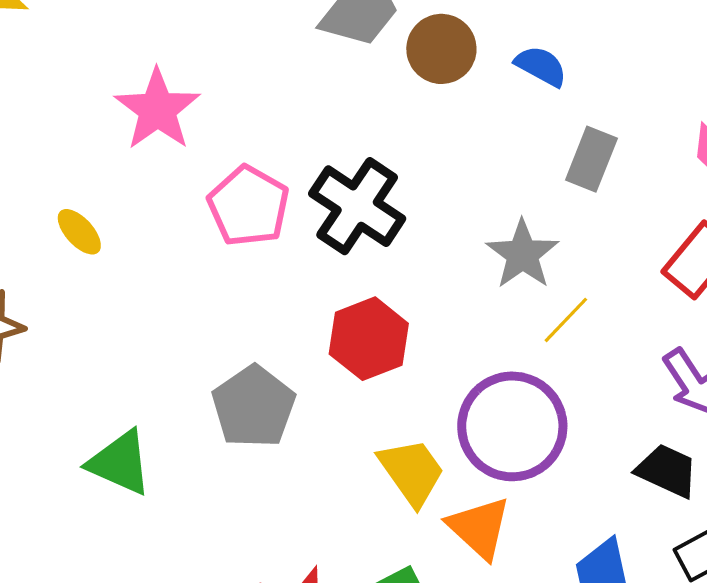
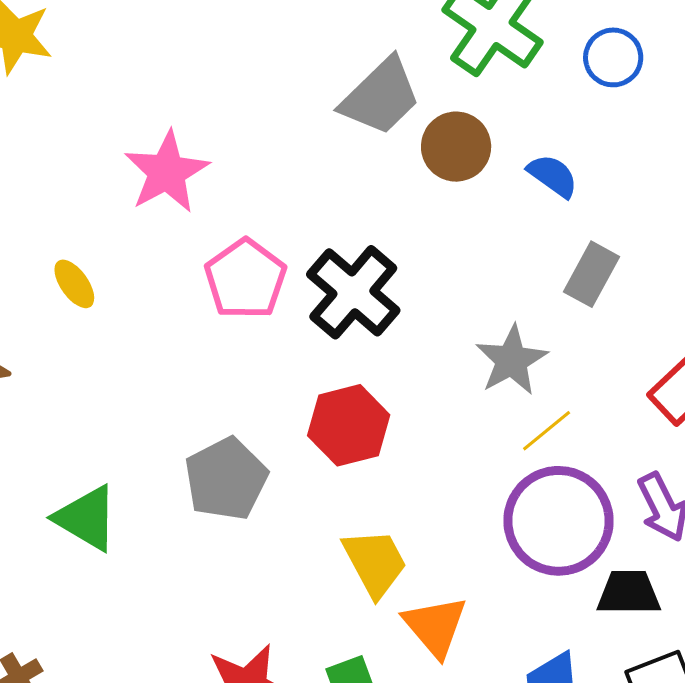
purple circle: (512, 426) -> (558, 521), moved
black trapezoid: (667, 471) -> (629, 593), turned -32

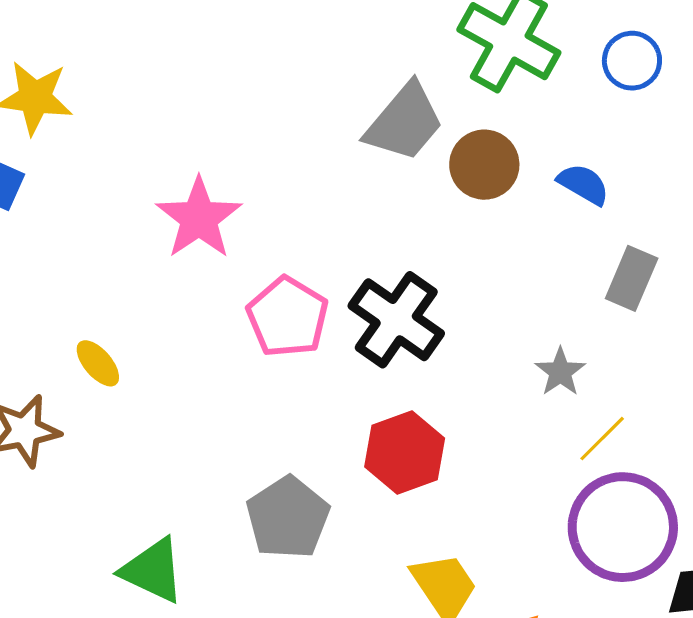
yellow ellipse: (74, 284) -> (98, 363), moved
gray star: (511, 360) -> (560, 372), size x0.7

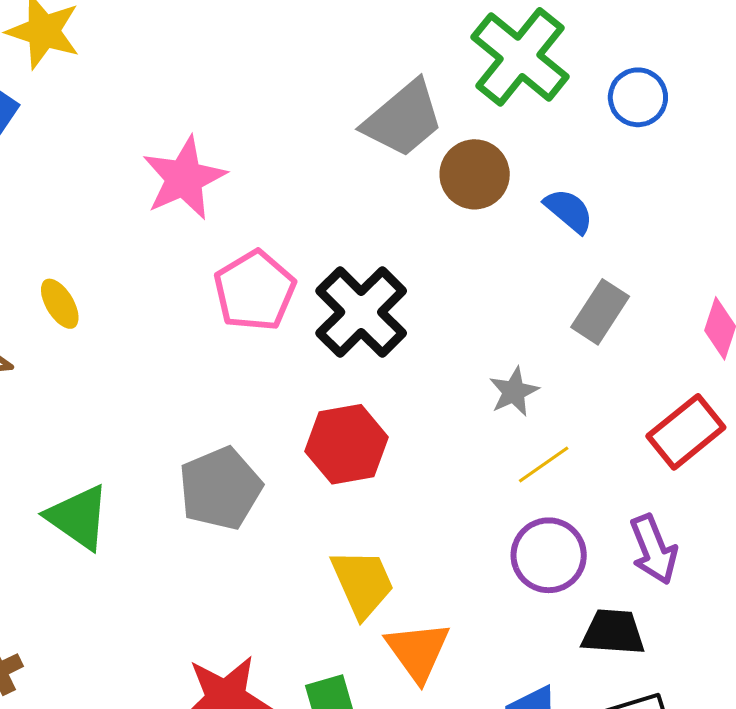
purple circle: (623, 527) -> (549, 555), size x0.7

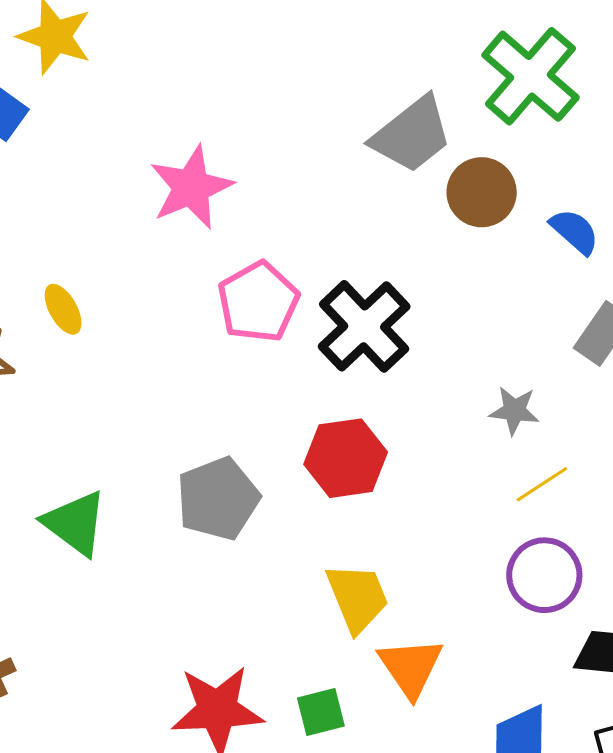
gray star: (514, 392) -> (514, 411), turned 30

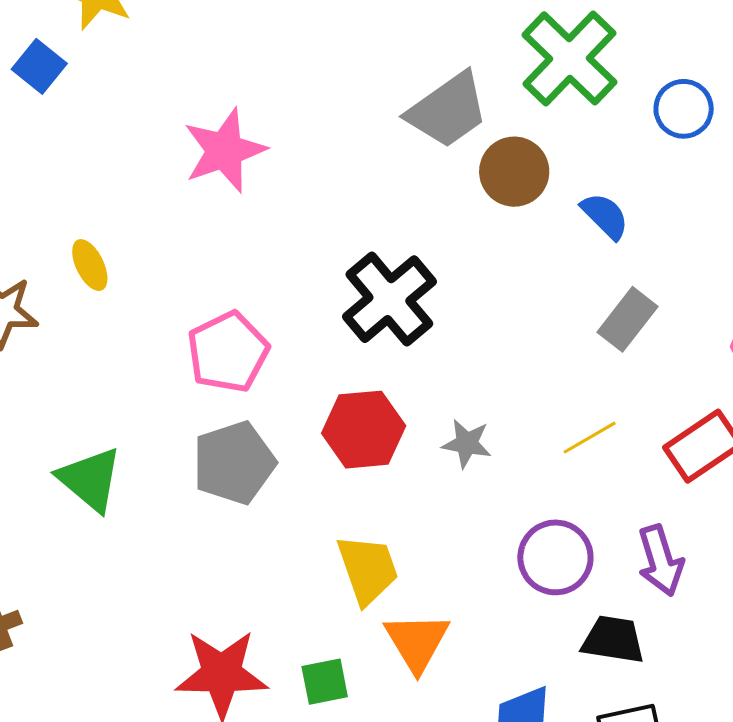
pink pentagon: (258, 302) -> (228, 352), moved
gray star: (514, 411) -> (467, 444), moved
yellow line: (542, 484) -> (590, 438), moved

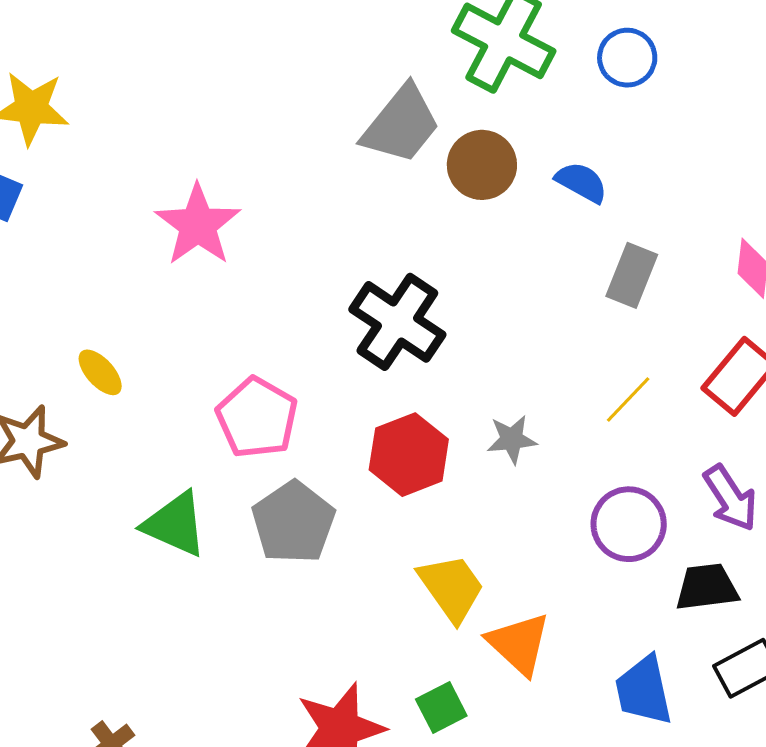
green triangle: (90, 479) -> (175, 524), moved

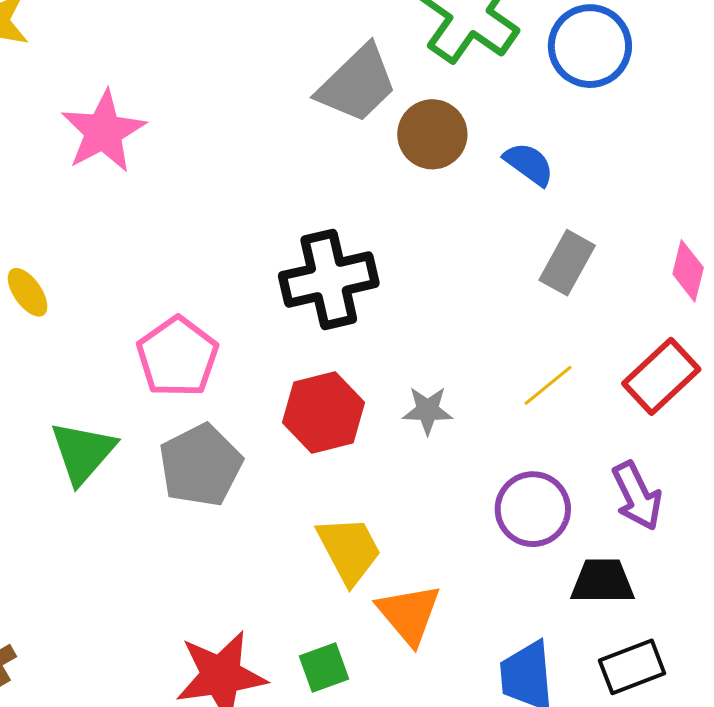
blue circle: (627, 58) -> (590, 46), size x1.4
pink star: (198, 225) -> (103, 132), moved
black cross: (397, 322) -> (329, 280), turned 36
green triangle: (175, 524) -> (83, 452), turned 40

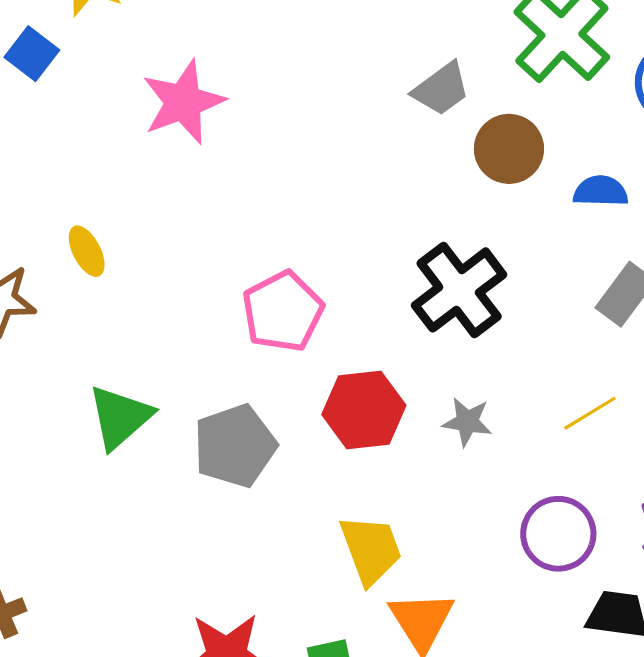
gray trapezoid: (357, 84) -> (441, 89), size x0.7
blue semicircle: (529, 164) -> (601, 191), turned -42
black cross: (329, 280) -> (459, 290), moved, turned -32
pink pentagon: (177, 357) -> (283, 312), moved

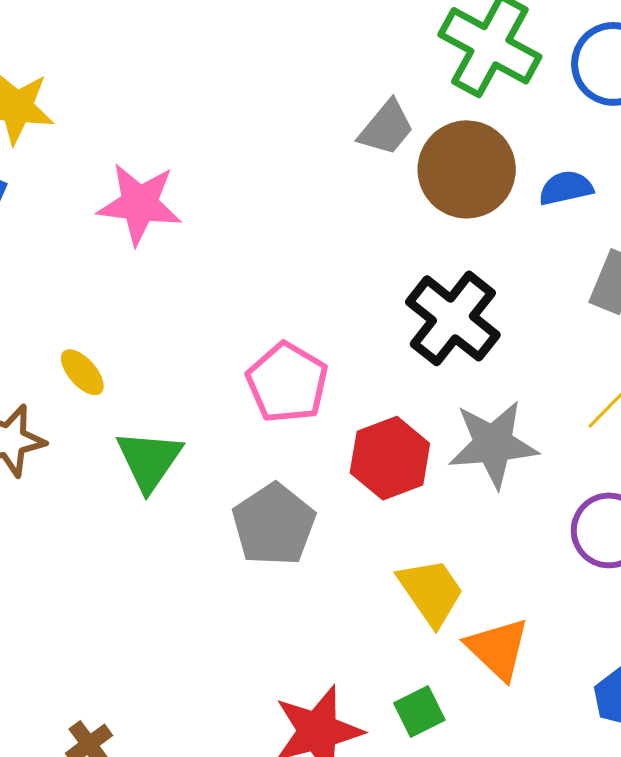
pink star: (183, 102) -> (139, 204), turned -30
brown circle: (509, 149) -> (467, 169), size x1.4
green triangle: (120, 417) -> (149, 460), moved
gray star: (467, 422) -> (493, 444), size x1.8

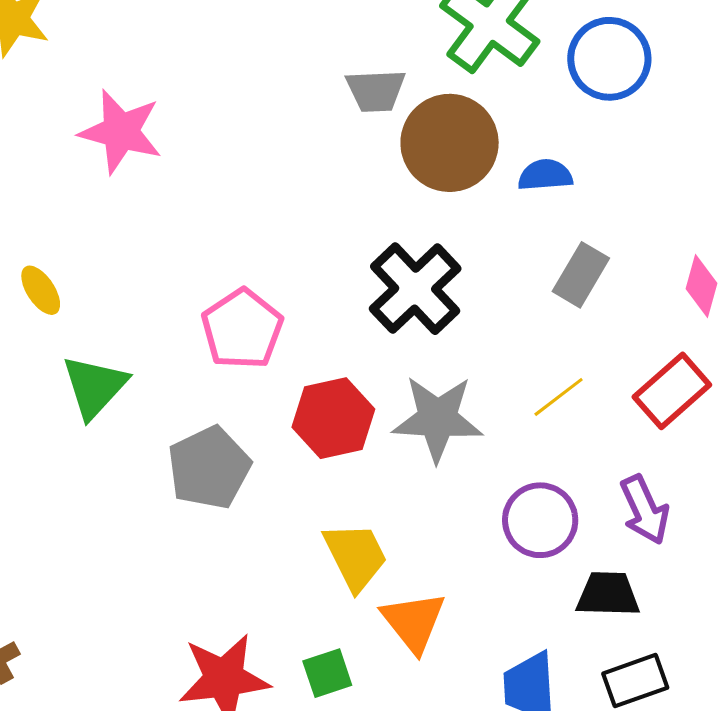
gray trapezoid: (386, 128) -> (376, 91), turned 40

